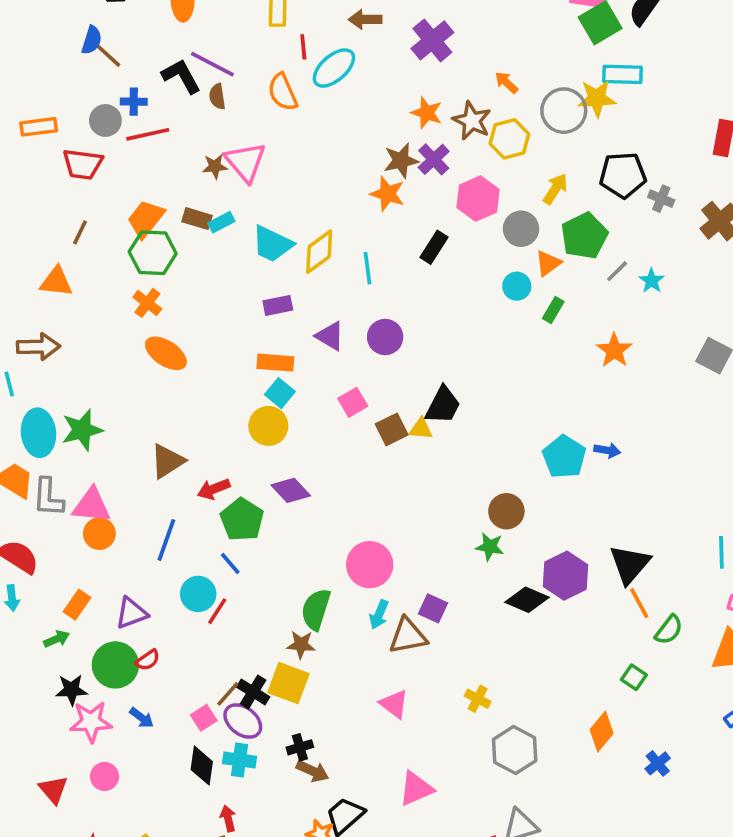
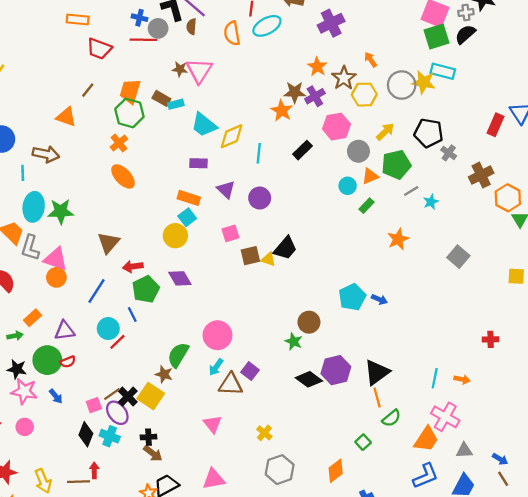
gray circle: (105, 120) -> (158, 28), moved
orange trapezoid: (146, 219) -> (130, 91), turned -35
brown triangle: (167, 461) -> (108, 243), turned -30

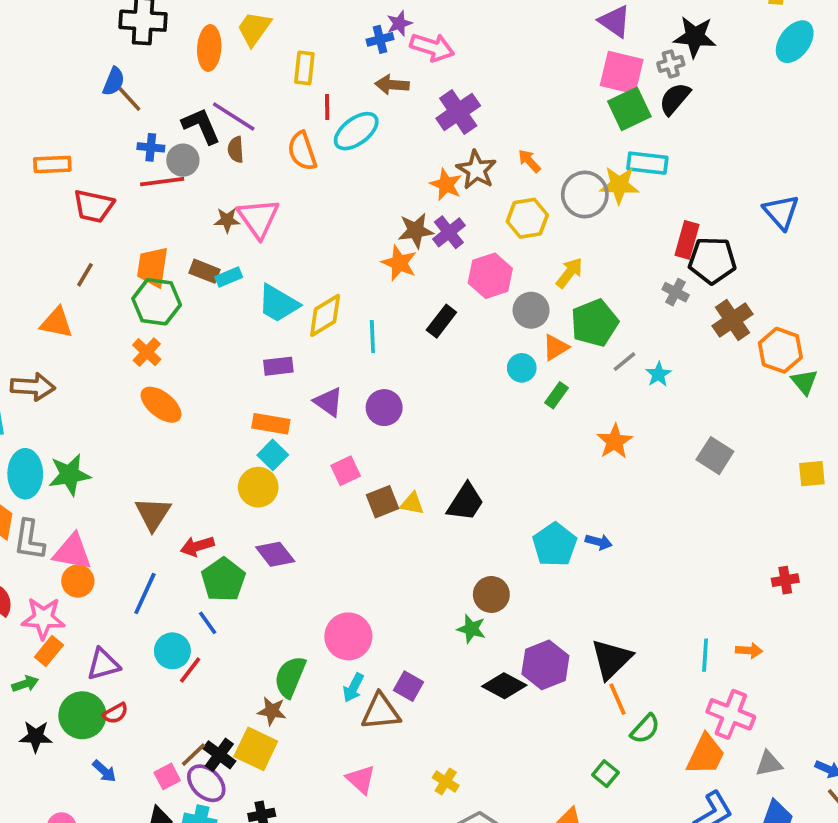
brown star: (344, 78) -> (476, 170), moved
red rectangle: (496, 125) -> (687, 240), moved
black pentagon: (429, 133) -> (712, 260), moved
black trapezoid: (285, 248) -> (465, 502), moved
pink star: (24, 391) -> (43, 618), moved

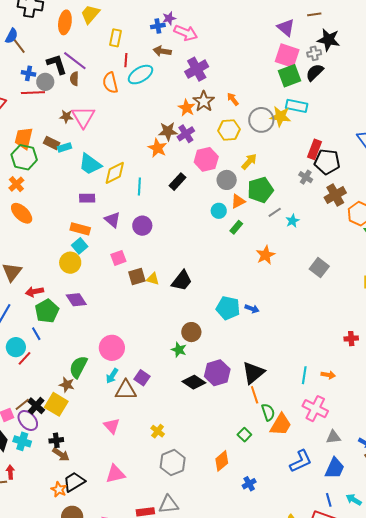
cyan pentagon: (555, 545) -> (228, 308), turned -30
green semicircle: (645, 729) -> (268, 412), turned -66
orange trapezoid: (706, 755) -> (281, 425), moved

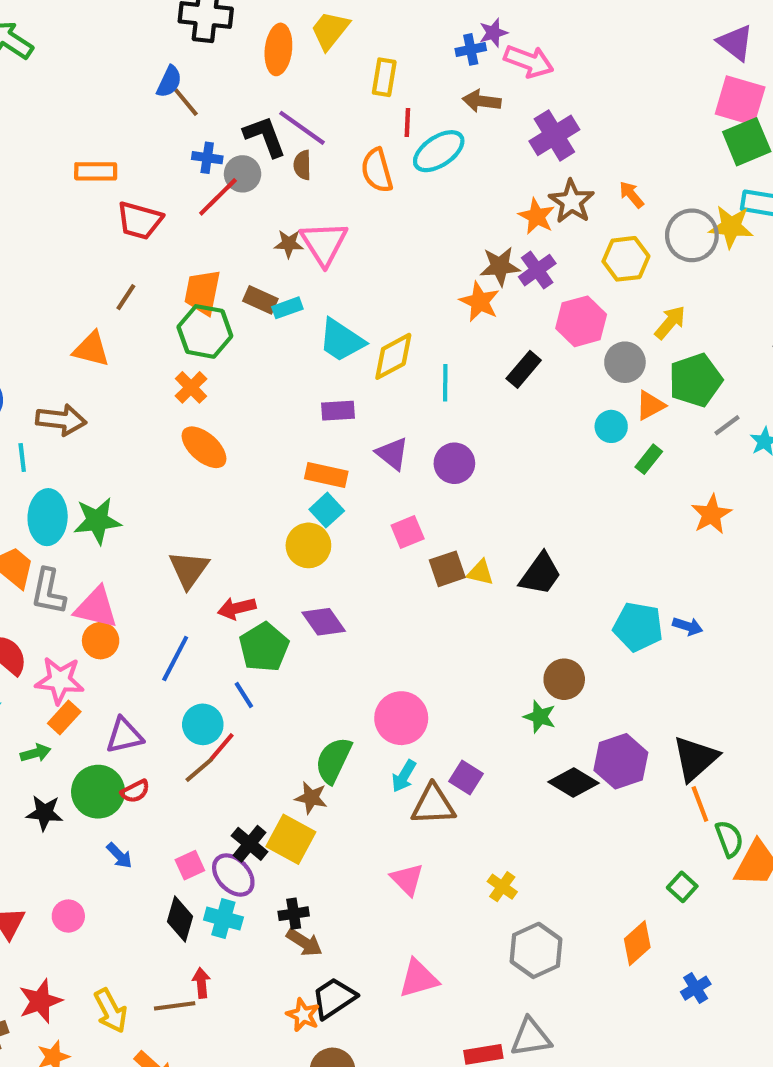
red line: (33, 93) -> (218, 197), turned -40
brown line: (22, 404) -> (199, 770), moved

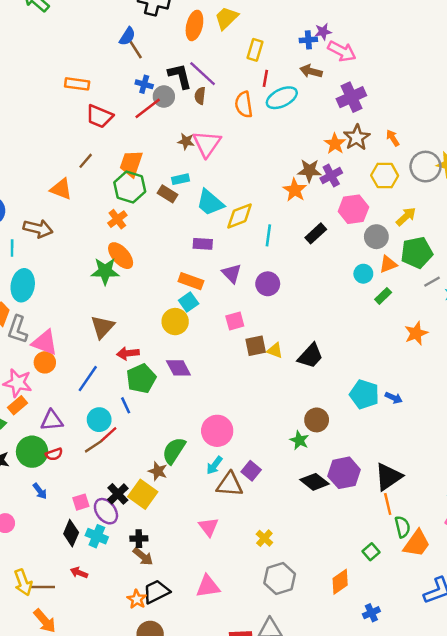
brown rectangle: (260, 300) -> (168, 194), moved
green star: (97, 521) -> (105, 271), moved
red arrow: (201, 983) -> (79, 573), turned -70
brown line: (175, 1006) -> (42, 587), moved

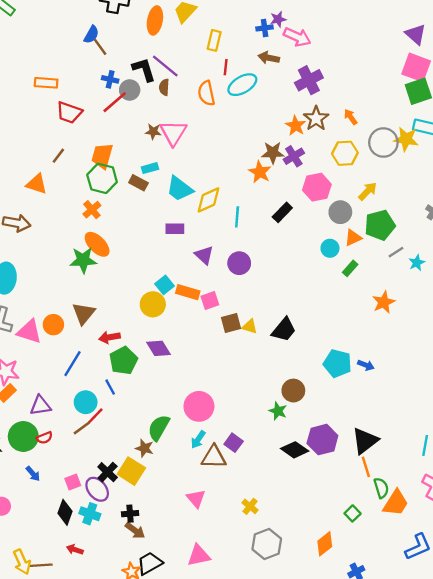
orange rectangle: (191, 281) -> (188, 292), moved
orange circle: (45, 362) -> (53, 325), moved

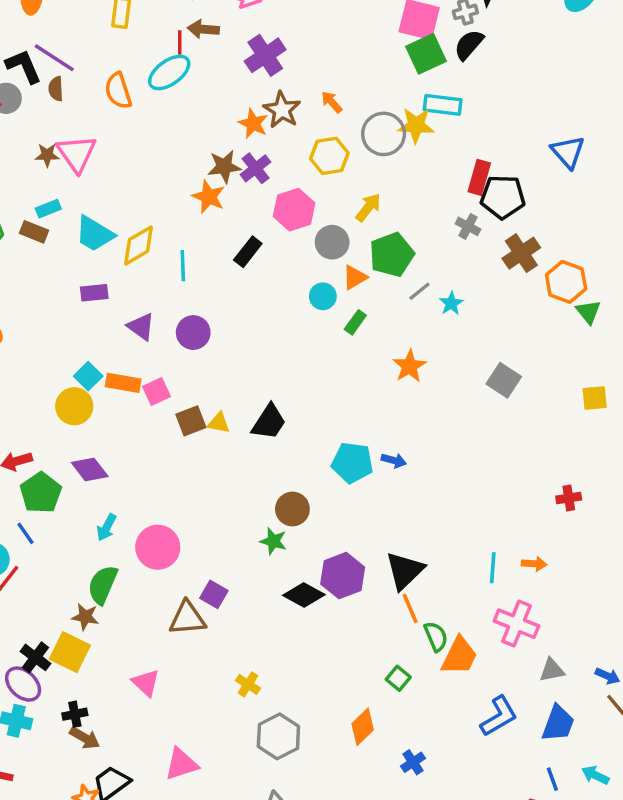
red line: (226, 67) -> (180, 43), moved
cyan arrow: (198, 439) -> (107, 527), moved
pink triangle: (196, 499) -> (146, 683), moved

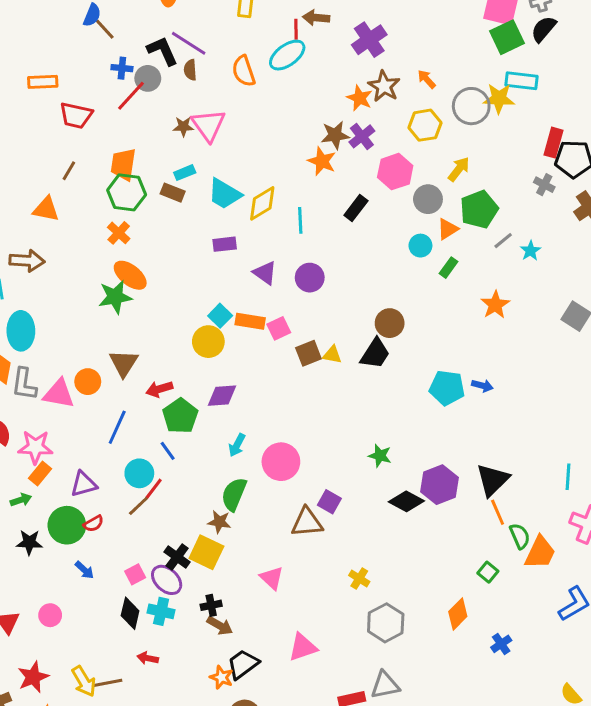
purple diamond: (90, 469) -> (222, 396), turned -56
brown circle: (292, 509) -> (390, 323), moved

